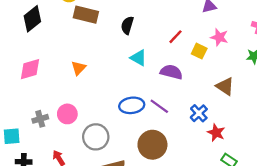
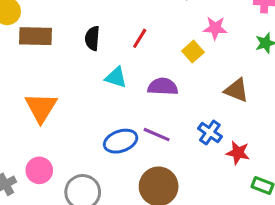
red line: (176, 37) -> (140, 38), moved
yellow square: (199, 51) -> (193, 52), turned 35
orange triangle: (78, 68) -> (41, 107), size x1.6

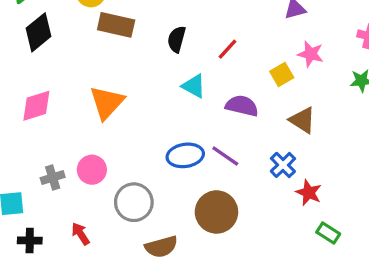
brown triangle: (236, 90) -> (302, 120), moved

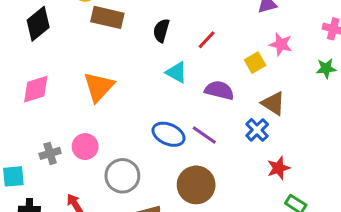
blue ellipse: (185, 155) -> (169, 134), turned 32
blue cross: (283, 165) -> (257, 130), moved
red star: (309, 193) -> (278, 168), turned 30

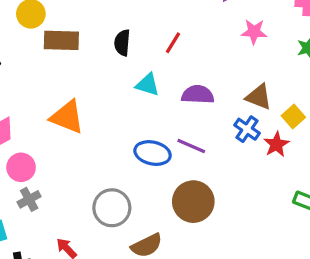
yellow square: (255, 63) -> (293, 116), moved
orange triangle: (99, 87) -> (67, 117), turned -40
pink circle: (85, 147) -> (21, 167), moved
red star: (278, 168) -> (276, 144), moved

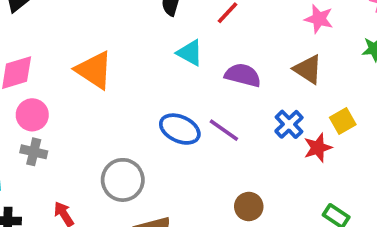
brown triangle: (259, 97) -> (308, 69), moved
gray cross: (29, 199) -> (34, 152), turned 30
brown circle: (193, 202) -> (249, 206), moved, size x0.6

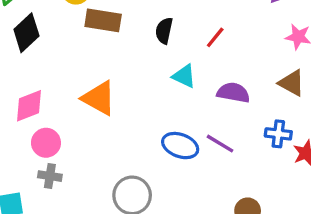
blue cross: (289, 124) -> (278, 134), turned -35

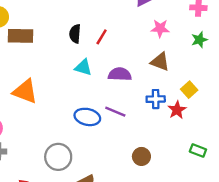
black semicircle: (164, 31) -> (75, 34), moved

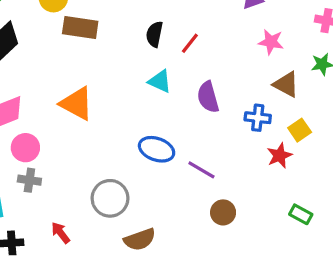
brown triangle: (160, 62) -> (286, 84), moved
purple semicircle: (120, 74) -> (208, 97), turned -115
blue cross: (156, 99) -> (258, 118), moved
purple line: (115, 112) -> (201, 170), moved

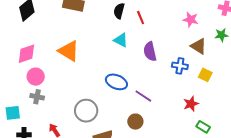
red line: (190, 43) -> (141, 18), turned -64
yellow square: (300, 130) -> (205, 75), turned -32
red star: (279, 155) -> (191, 104), moved
brown circle: (223, 212) -> (135, 122), moved

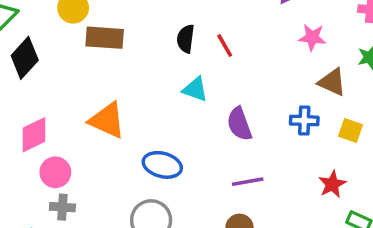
purple semicircle: (150, 51) -> (239, 124), moved
blue ellipse: (116, 82) -> (162, 165), moved
purple line: (143, 96) -> (248, 182), turned -36

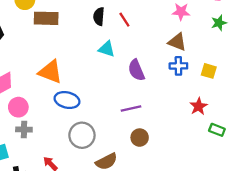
brown triangle: (332, 82) -> (177, 42), moved
blue ellipse: (162, 165) -> (67, 100), moved
purple line: (248, 182) -> (131, 109), moved

